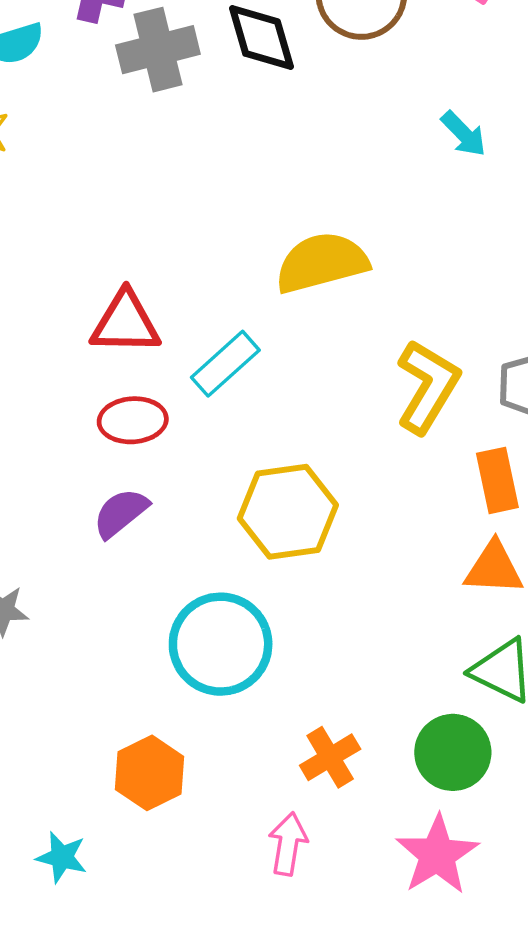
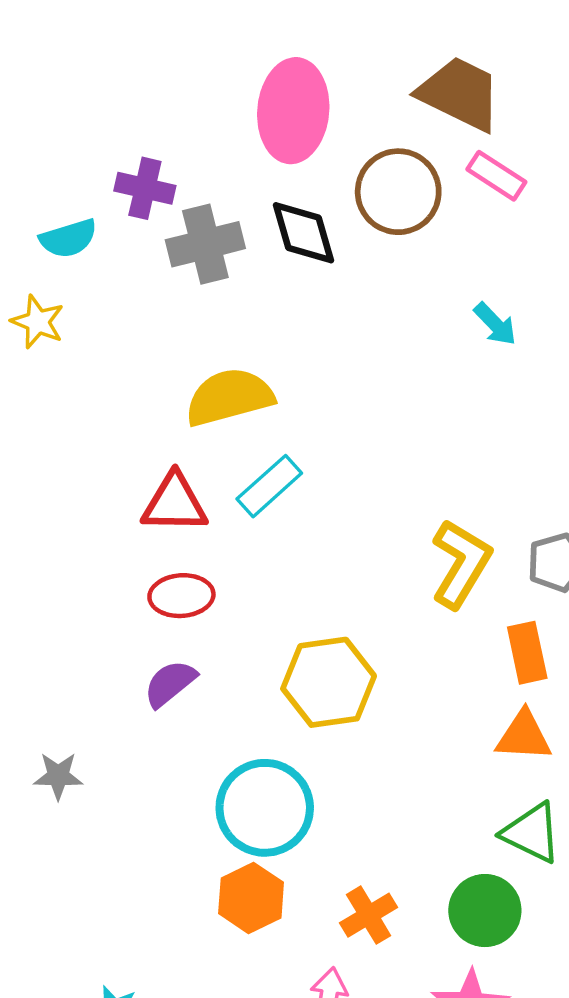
yellow semicircle: (322, 263) -> (229, 397), moved
cyan rectangle: (225, 364) -> (269, 486), moved
orange hexagon: (150, 773) -> (251, 898), moved

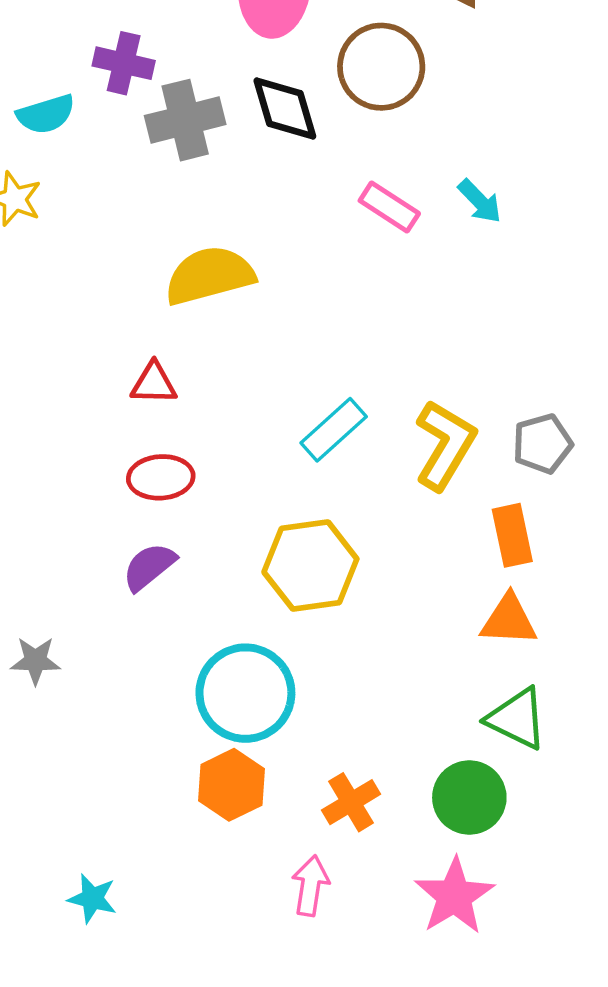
pink rectangle: (496, 176) -> (389, 207), moved
cyan rectangle: (269, 486) -> (334, 430), moved
red triangle: (175, 503) -> (154, 383), size x0.7

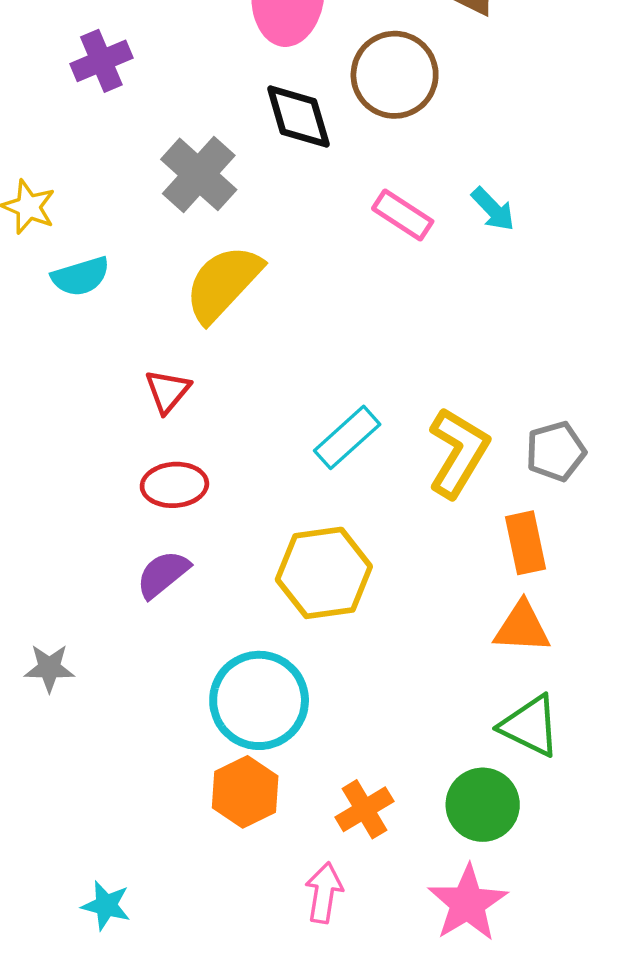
purple cross: (124, 63) -> (101, 61), moved, turned -36
cyan semicircle: (46, 114) -> (81, 276), moved
gray cross: (185, 120) -> (199, 174), moved, turned -34
yellow semicircle: (209, 275) -> (223, 283), turned -32
red triangle: (154, 383) -> (167, 391), turned -51

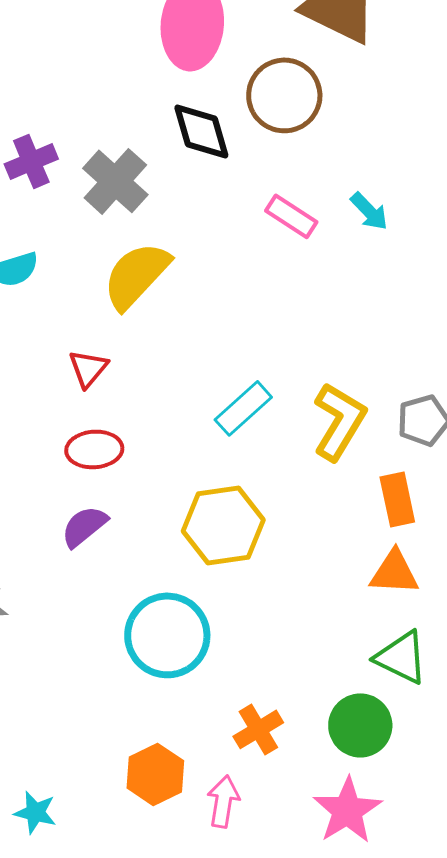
purple cross: (101, 61) -> (31, 161), moved
orange hexagon: (245, 792) -> (155, 774), moved

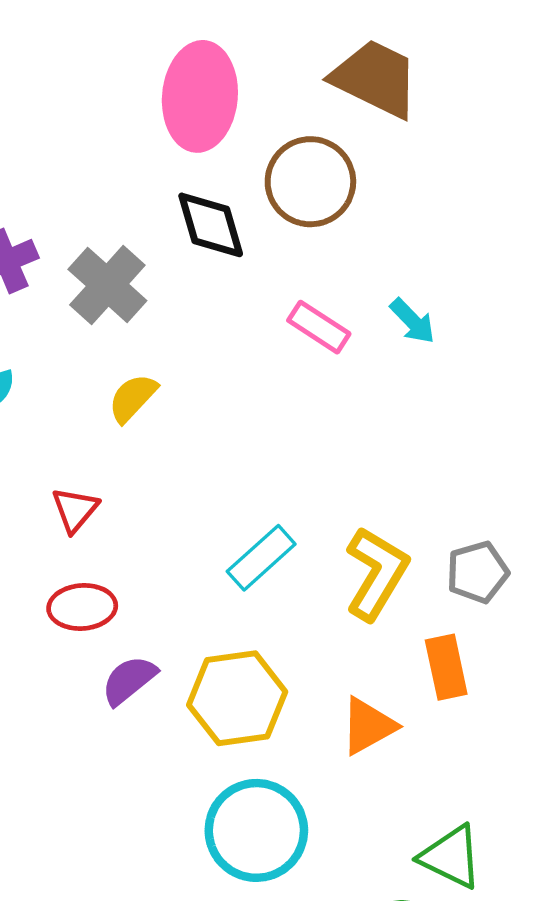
yellow semicircle: (136, 275) -> (133, 398), size x0.6
purple semicircle: (84, 526) -> (129, 680), moved
orange triangle: (394, 572) -> (368, 726), moved, turned -32
cyan circle: (167, 635) -> (256, 830), moved

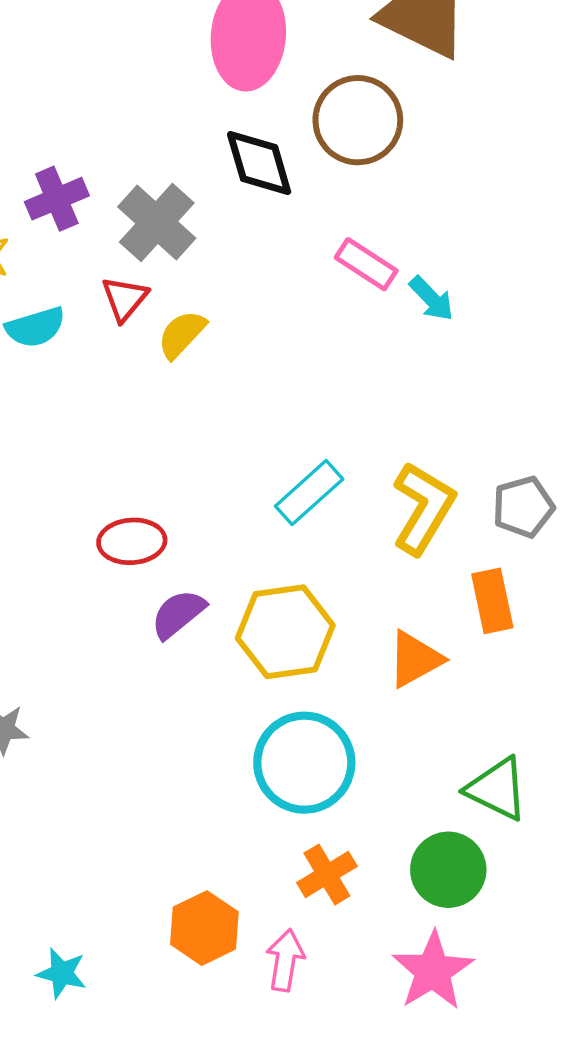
cyan arrow: (413, 321) -> (432, 299), moved
red triangle: (75, 510) -> (125, 299), moved

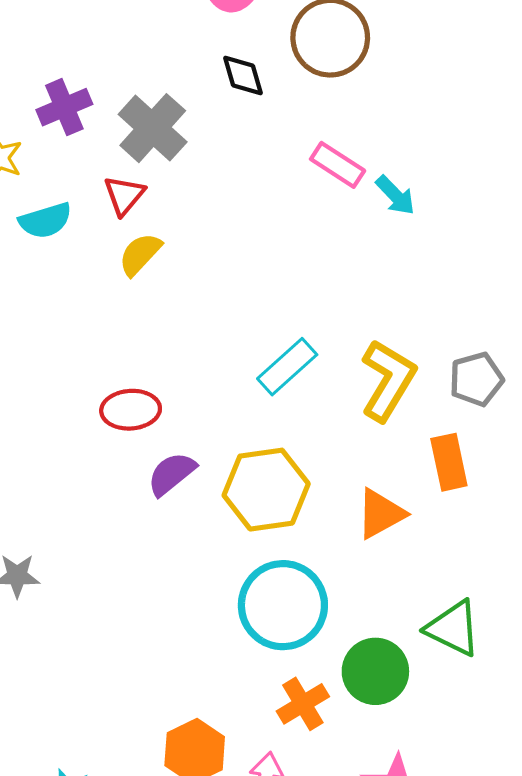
black diamond: (259, 163) -> (243, 76), size x0.7
yellow semicircle: (182, 334) -> (140, 254), moved
green circle: (448, 870) -> (375, 671), moved

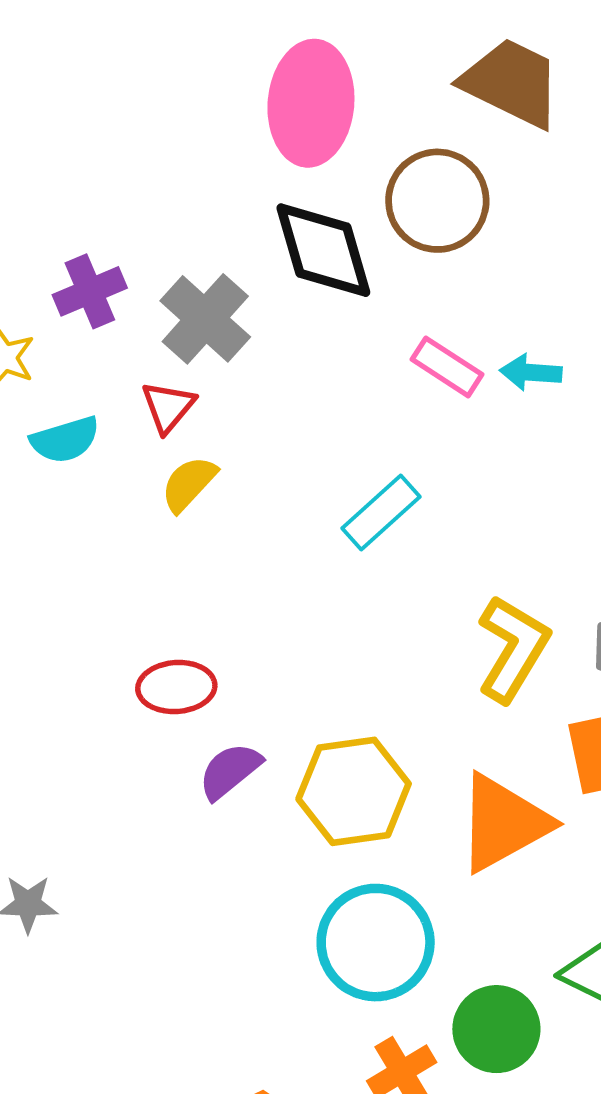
black diamond: (243, 76) -> (323, 250), size x1.8
cyan arrow: (395, 195) -> (531, 372), moved, turned 138
cyan rectangle: (287, 367) -> (381, 513), moved
orange triangle: (381, 514) -> (503, 823), size x1.5

